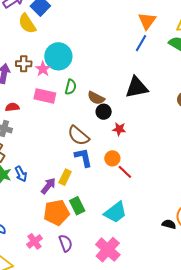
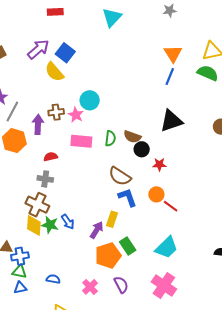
cyan circle: (58, 56) -> (90, 100), size x0.7
green semicircle: (71, 87) -> (110, 138), moved

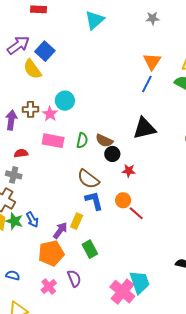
cyan trapezoid: (167, 247) -> (140, 282), moved, turned -70
orange pentagon: (108, 255) -> (51, 253), moved
purple semicircle: (121, 285) -> (74, 278), moved

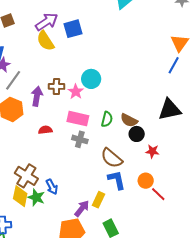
blue square: (45, 51) -> (73, 29), turned 30
yellow semicircle: (32, 69) -> (45, 41), moved
gray cross: (14, 175) -> (80, 139), moved
blue arrow: (32, 220) -> (52, 187), moved

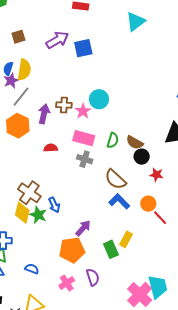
yellow semicircle: (45, 41) -> (24, 70), moved, turned -140
blue L-shape: (117, 180) -> (119, 201), turned -35
yellow rectangle: (98, 200) -> (126, 239), moved

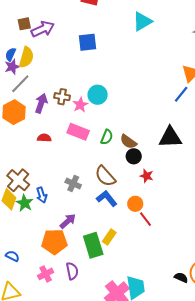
purple arrow: (57, 40) -> (43, 29), moved
gray cross: (85, 159) -> (73, 184), moved
green rectangle: (111, 249) -> (93, 245), size x1.4

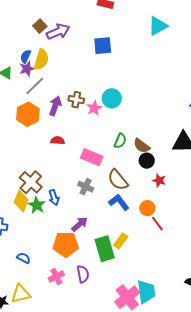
brown square: (24, 24) -> (40, 26), turned -32
pink rectangle: (78, 132) -> (92, 157), moved

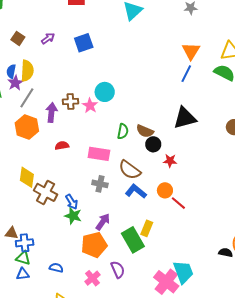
purple arrow: (58, 32) -> (48, 38), moved, size x0.6
yellow diamond: (21, 201) -> (27, 177), moved
green star: (37, 205) -> (73, 216), moved

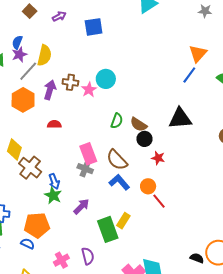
yellow semicircle: (27, 71) -> (44, 55), moved
pink rectangle: (99, 154) -> (88, 154), moved, turned 50
orange pentagon: (94, 245) -> (37, 225), moved

